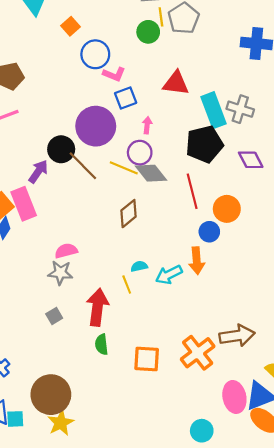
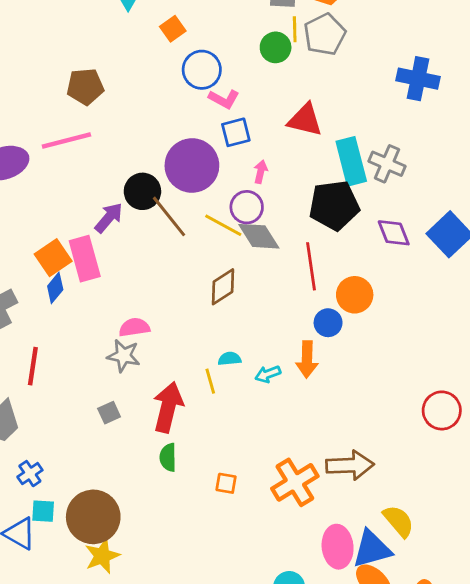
cyan arrow: (169, 275) -> (268, 374), size x0.7
orange square: (147, 359) -> (226, 483), size x0.6
cyan square: (15, 419) -> (43, 511), moved

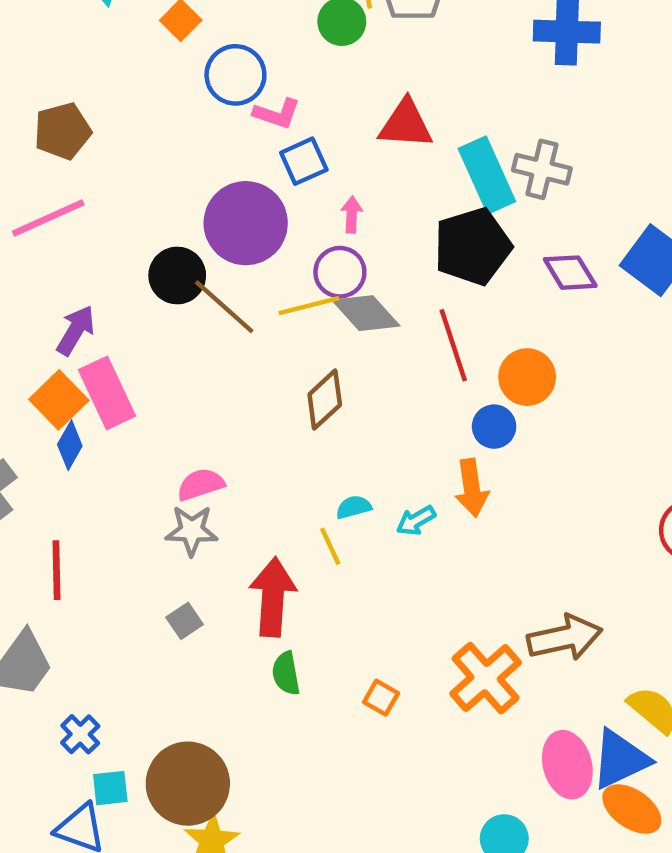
purple arrow: (109, 218) -> (76, 330), moved
yellow line: (223, 225) -> (309, 306), turned -33
orange square: (226, 483) -> (381, 698), turned 30

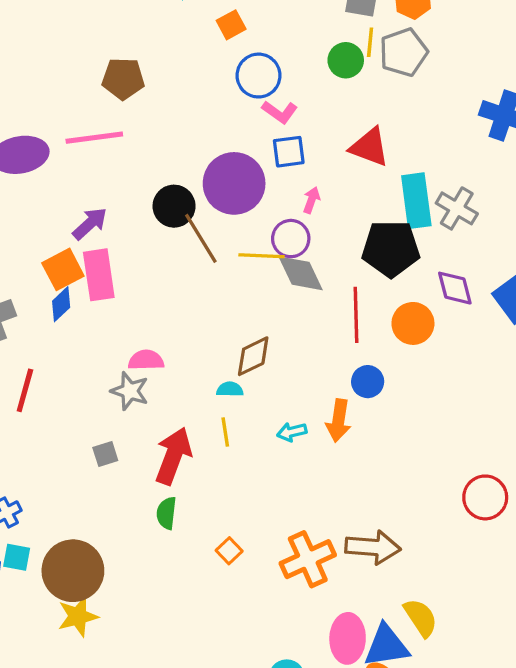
orange circle: (527, 377) -> (413, 323), moved
brown diamond: (325, 400) -> (253, 356), moved
cyan semicircle: (354, 507) -> (230, 389), moved

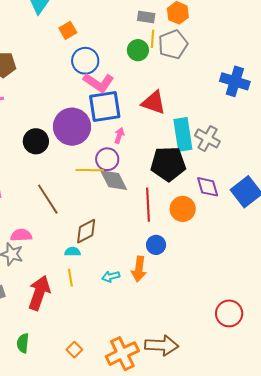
pink L-shape: (280, 112) -> (99, 83), size x1.4
blue square: (289, 152) -> (105, 106), size x1.6
brown line: (201, 238) -> (48, 199), moved
green semicircle: (166, 513) -> (23, 343), moved

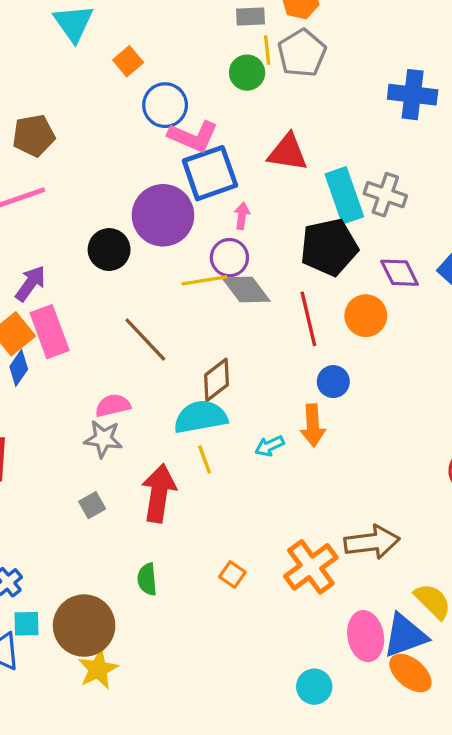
cyan semicircle: (73, 252) -> (201, 417), size x2.0

